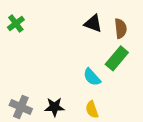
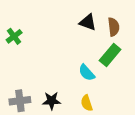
green cross: (16, 23) -> (14, 36), moved
gray cross: (21, 107) -> (20, 101), turned -30

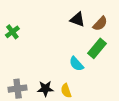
brown semicircle: (114, 27) -> (100, 24), turned 49
yellow semicircle: (87, 103) -> (66, 91), moved

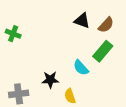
green cross: (12, 32) -> (13, 34), turned -32
black star: (45, 89) -> (50, 80), moved

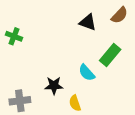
brown semicircle: (106, 25) -> (120, 15), moved

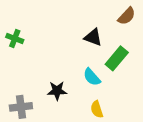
black triangle: (88, 22) -> (93, 37), moved
yellow semicircle: (75, 103) -> (97, 109), moved

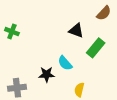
cyan semicircle: (92, 77) -> (65, 63), moved
yellow semicircle: (97, 109) -> (79, 90), turned 32

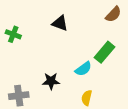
black triangle: (76, 31) -> (60, 23), moved
cyan semicircle: (65, 63) -> (83, 69), moved, turned -84

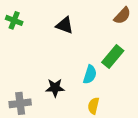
green cross: (13, 34) -> (14, 20), moved
cyan semicircle: (83, 69) -> (90, 75), turned -36

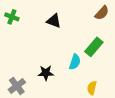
gray cross: (20, 103) -> (17, 86), turned -30
yellow semicircle: (93, 106) -> (92, 88), moved

